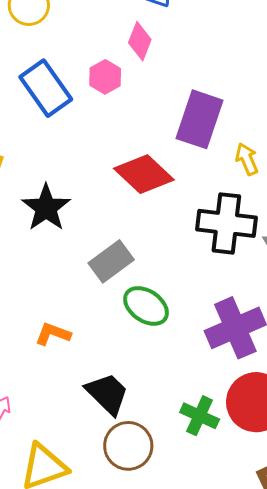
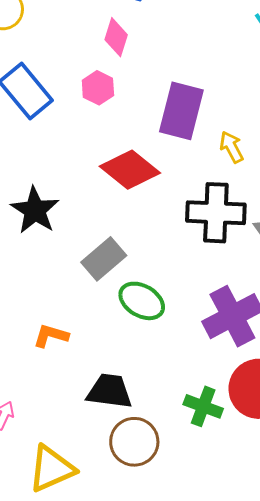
pink hexagon: (105, 77) -> (98, 88), moved
black trapezoid: (107, 394) -> (110, 391), turned -33

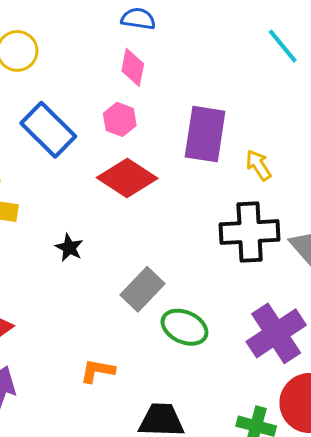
red diamond: (130, 170) -> (127, 178), moved
black star: (35, 210) -> (69, 248), size x0.6

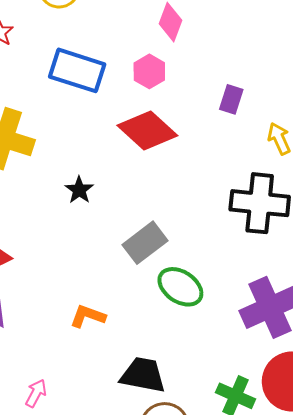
blue rectangle: (48, 130) -> (77, 70), turned -36
purple rectangle: (205, 134) -> (231, 99), size x0.5

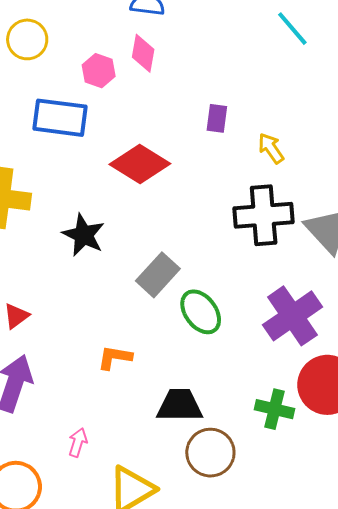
pink hexagon: (149, 71) -> (99, 71), moved
black star: (79, 190) -> (84, 235), size x1.5
green ellipse: (180, 287) -> (201, 312), turned 30

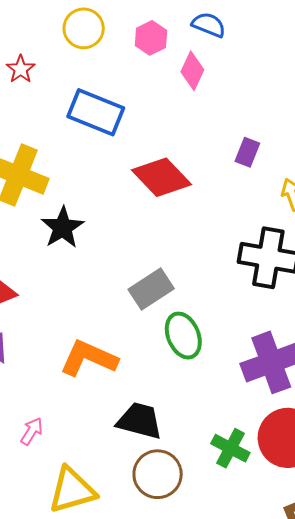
pink hexagon: (99, 71) -> (151, 38), moved
black star: (84, 235) -> (63, 228), moved
orange L-shape: (115, 357) -> (89, 358), size x1.6

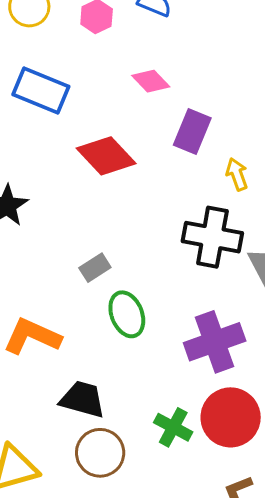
pink diamond: (192, 71) -> (151, 81), moved, turned -69
purple rectangle: (247, 152) -> (192, 131), size x1.5
gray rectangle: (151, 289) -> (95, 268), size x0.7

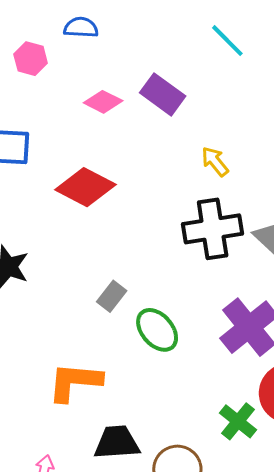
purple rectangle: (192, 131) -> (163, 94), moved, turned -57
black trapezoid: (83, 399) -> (117, 443), moved
green cross: (173, 427) -> (238, 421), turned 30

